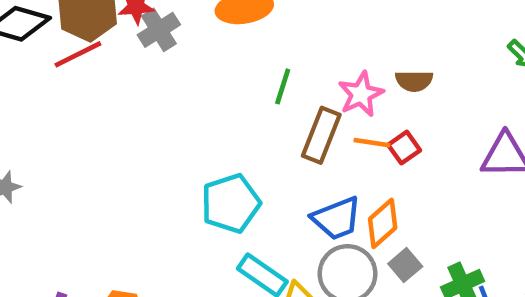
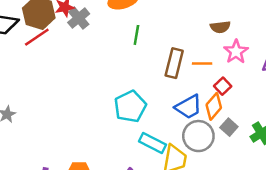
green line: (283, 86) -> (136, 35), moved
pink star: (361, 94) -> (236, 52), moved
red square: (404, 148) -> (223, 86), moved

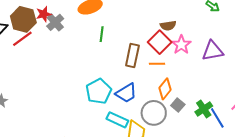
orange line: (202, 63) -> (157, 64), moved
red square: (223, 86) -> (160, 42), moved, size x1.6
blue trapezoid: (188, 107) -> (126, 93), moved

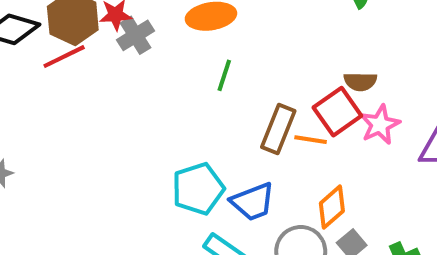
orange line: (157, 64) -> (311, 140), moved

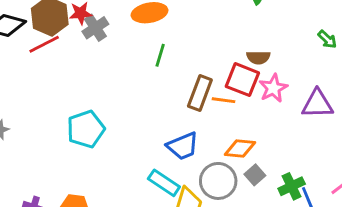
red square: (337, 112) -> (242, 80), turned -32
cyan pentagon: (198, 189) -> (86, 129), moved
orange diamond: (332, 207) -> (240, 149), turned 48

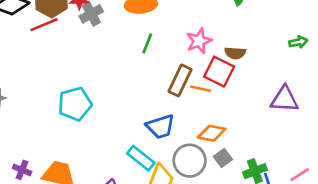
green arrow: (327, 39) -> (298, 42), turned -60
pink star: (273, 88) -> (199, 41), moved

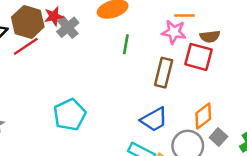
pink star: (199, 41) -> (174, 32), turned -30
orange line: (201, 89) -> (184, 15), moved
orange diamond: (212, 133) -> (203, 116), turned -36

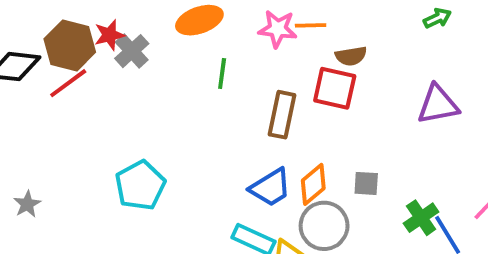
pink star: (174, 32) -> (278, 29), moved
orange diamond: (203, 116) -> (313, 184), moved
gray square: (218, 137) -> (366, 183), moved, turned -36

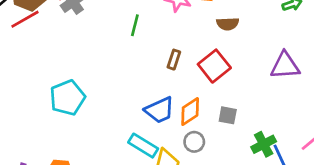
red square: (335, 88) -> (214, 66), moved, turned 32
brown rectangle: (282, 115) -> (174, 60), size x0.6
gray circle: (324, 226) -> (194, 142), size x0.6

